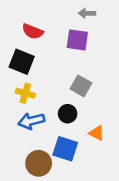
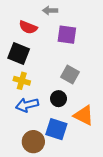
gray arrow: (87, 13) -> (50, 10), moved
orange triangle: (97, 133) -> (84, 115), size x1.5

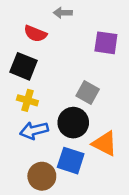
purple square: (67, 35) -> (106, 43), moved
black circle: (59, 99) -> (73, 123), size x1.5

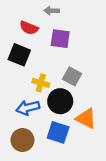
purple square: (106, 43) -> (60, 39), moved
yellow cross: (27, 100) -> (41, 83), moved
brown circle: (42, 176) -> (22, 140), moved

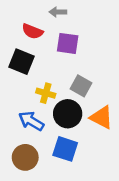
blue arrow: (28, 108) -> (31, 121), turned 45
orange triangle: (86, 118) -> (102, 117), moved

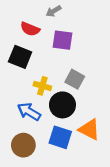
gray arrow: (58, 12) -> (54, 11), turned -32
orange triangle: (102, 117) -> (89, 129), moved

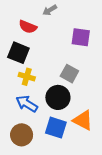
purple square: (62, 40) -> (81, 37), moved
yellow cross: (42, 86) -> (27, 77), moved

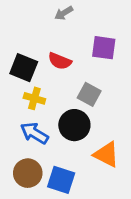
red semicircle: (28, 27) -> (60, 61), moved
blue square: (56, 128) -> (61, 180), moved

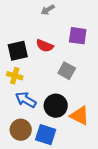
black square: (24, 68) -> (18, 51), turned -35
yellow cross: (34, 98) -> (15, 76), moved
black circle: (74, 125) -> (56, 106), moved

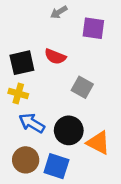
purple square: (78, 36) -> (93, 28), moved

